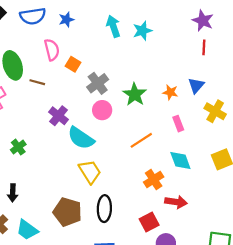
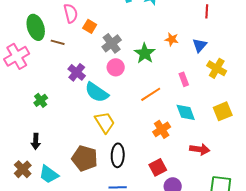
orange star: (170, 92) -> (172, 39), moved
red arrow: (176, 202) -> (200, 149), moved

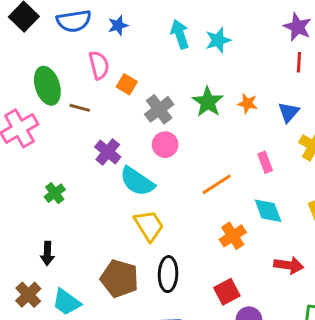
green star: (145, 53) -> (208, 102), moved

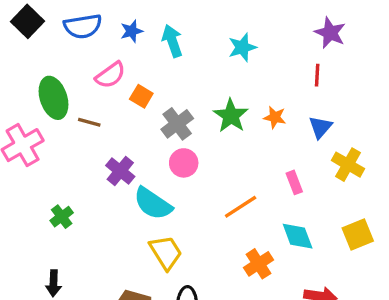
cyan arrow: (180, 34) -> (172, 41), moved
red line: (299, 62) -> (317, 75), moved
pink semicircle: (99, 65) -> (110, 75), turned 68

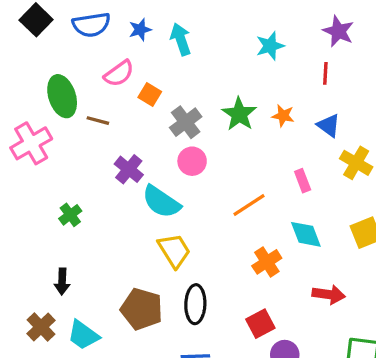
cyan star: (242, 47) -> (270, 46), moved
blue triangle: (320, 127) -> (329, 125), turned -35

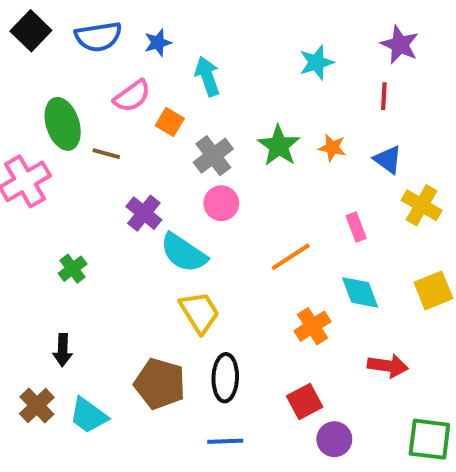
cyan arrow: (181, 39) -> (207, 76), moved

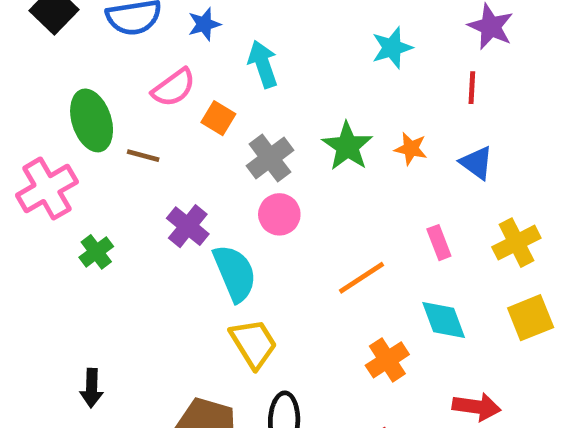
yellow cross: (422, 205) -> (516, 243), moved, turned 33
cyan semicircle: (184, 253) -> (235, 273), turned -147
green cross: (73, 269) -> (96, 252), moved

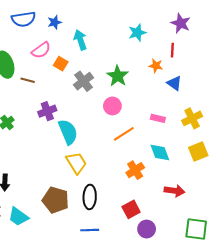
orange star: (411, 149) -> (156, 66), moved
pink circle: (279, 214) -> (112, 106), moved
purple cross: (188, 226) -> (47, 111), turned 30
pink rectangle: (439, 243) -> (158, 118), turned -56

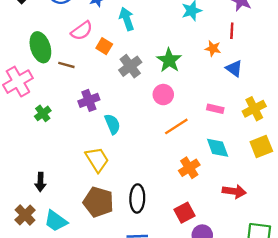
cyan semicircle: (68, 132) -> (112, 124), size x0.7
yellow trapezoid: (76, 163) -> (97, 159), moved

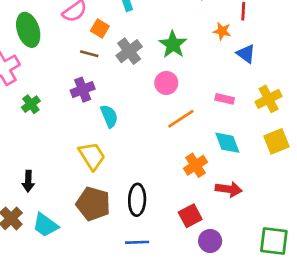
brown line: (66, 65) -> (89, 54), moved
red arrow: (234, 191) -> (229, 189), moved

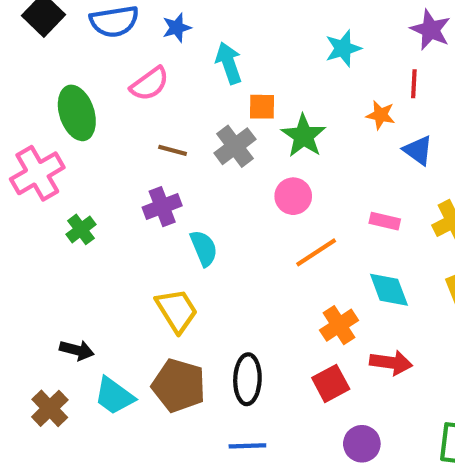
orange square: (100, 29) -> (262, 107), moved, turned -30
black arrow: (28, 181) -> (77, 350), turned -78
red square: (190, 216) -> (331, 383), moved
cyan trapezoid: (45, 225) -> (114, 396), moved

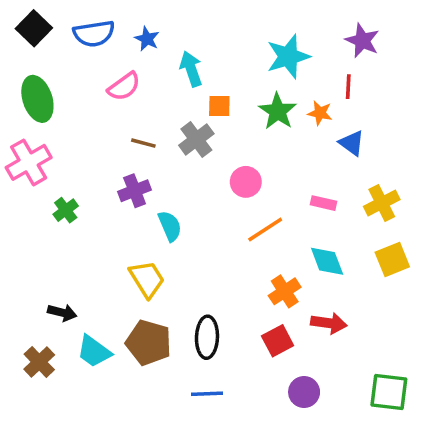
blue star: (177, 28) -> (147, 39), turned -30
cyan star: (343, 48) -> (288, 57), size x1.4
green ellipse: (77, 113) -> (37, 99), moved
green star: (304, 136) -> (278, 111), moved

